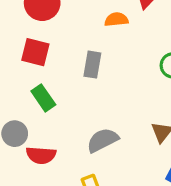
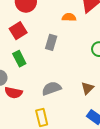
red square: (35, 52) -> (18, 31), turned 36

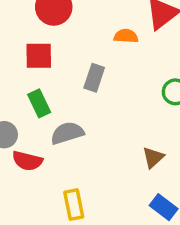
red square: (18, 31) -> (39, 56), turned 30
gray semicircle: (51, 88) -> (67, 133), moved

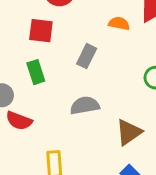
gray semicircle: (67, 133) -> (85, 106), moved
brown triangle: (153, 158) -> (129, 132), size x1.4

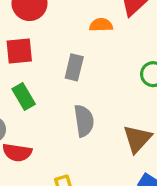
gray semicircle: (85, 106) -> (84, 121), turned 104

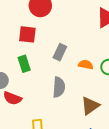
orange semicircle: (101, 25) -> (86, 65), moved

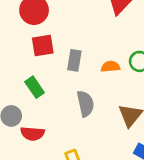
red square: (27, 34) -> (43, 46), moved

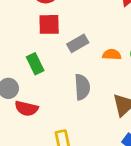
gray rectangle: (74, 60) -> (78, 43), turned 42

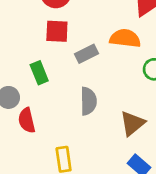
orange semicircle: (112, 55) -> (125, 38), moved, size x1.5
red semicircle: (26, 108) -> (27, 120), turned 60

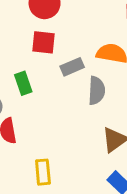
gray semicircle: (88, 101) -> (97, 91), moved

